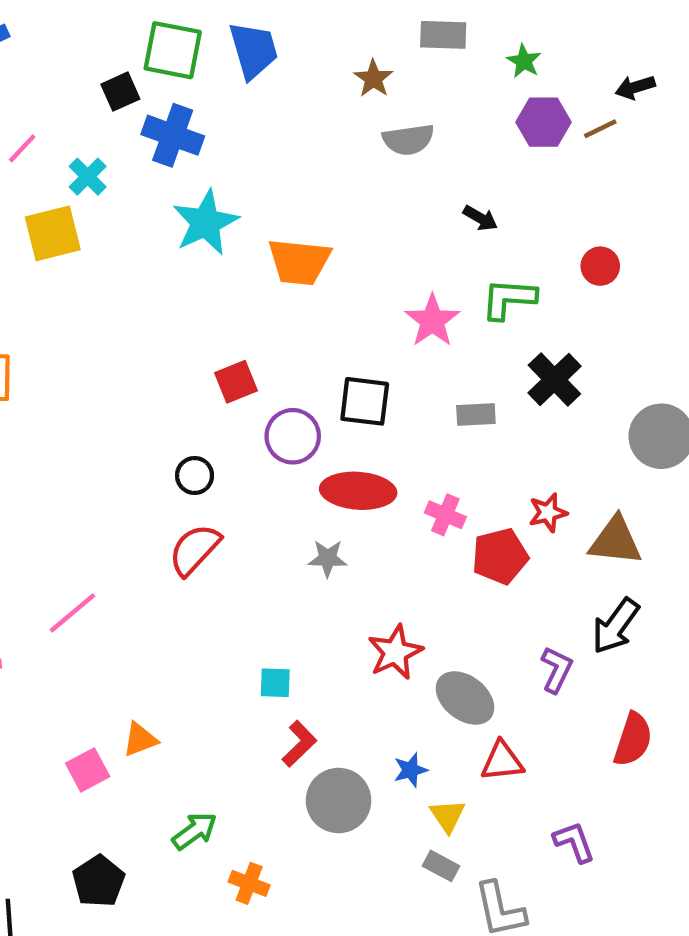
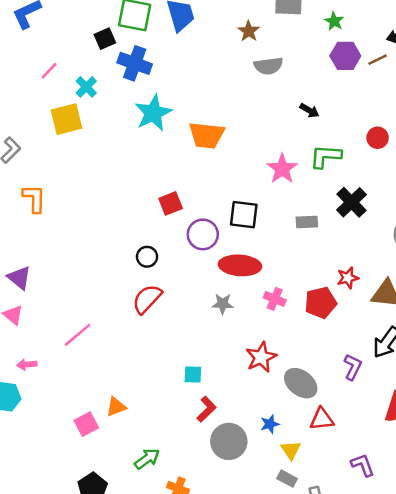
pink cross: (445, 515) -> (275, 299), moved

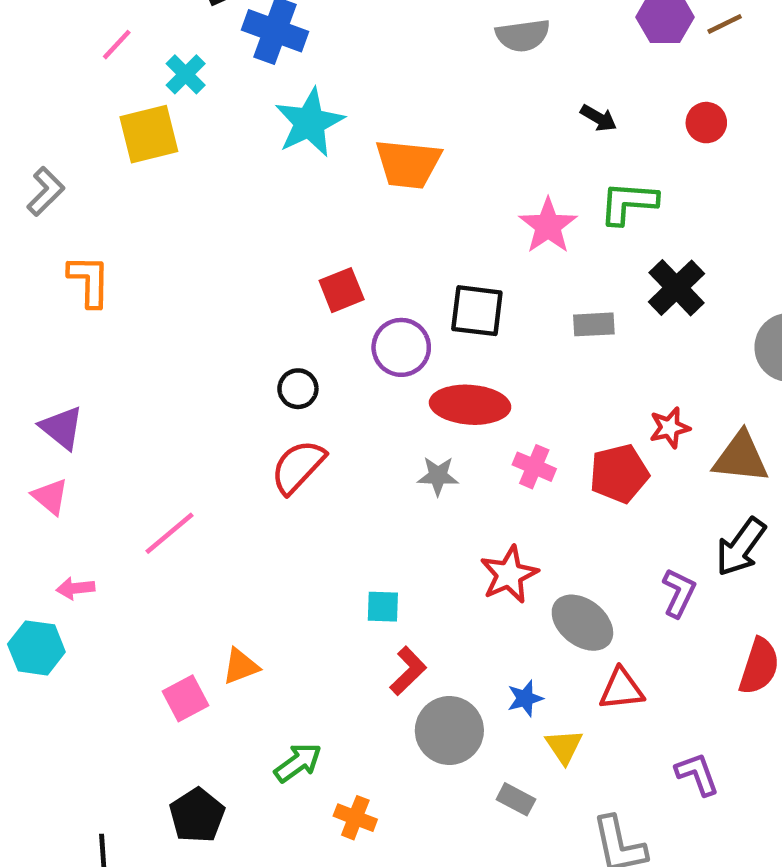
red circle: (378, 138) -> (706, 123), moved
gray rectangle: (287, 479) -> (516, 799), moved

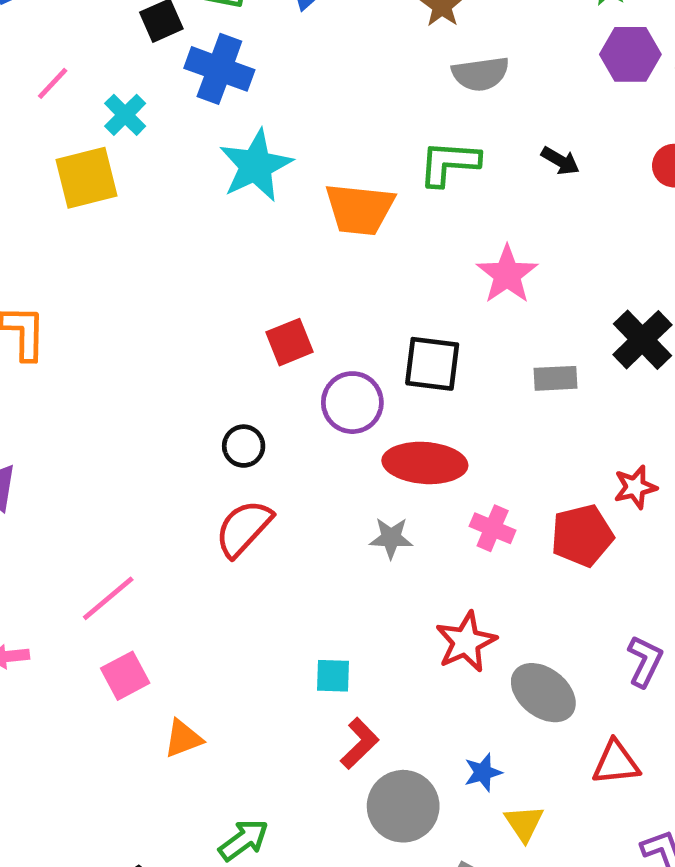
green L-shape: (628, 203) -> (449, 163), moved
red triangle: (621, 689) -> (616, 763), moved
pink square: (186, 698) -> (125, 676), moved

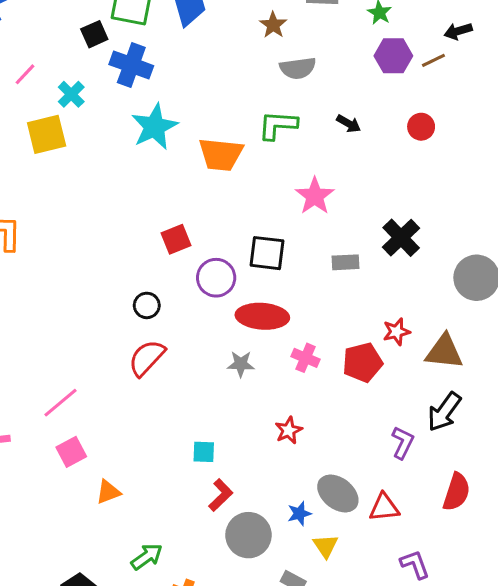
red star: (466, 642) -> (289, 430), size x0.7
gray ellipse: (543, 693) -> (338, 493), moved

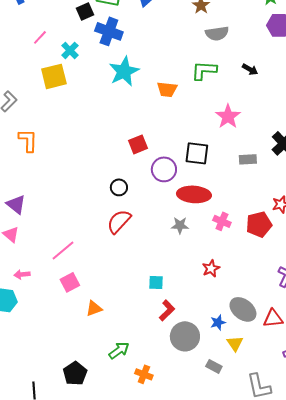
orange trapezoid: (221, 154) -> (167, 89), size x0.7

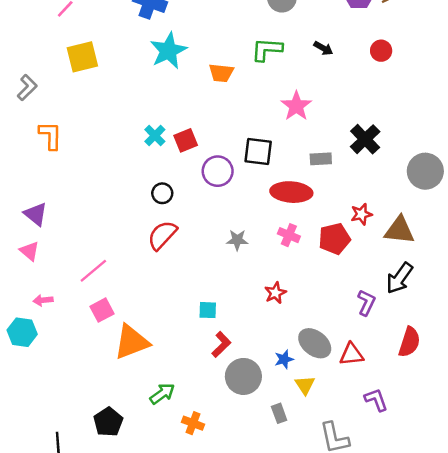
cyan cross: (70, 50) -> (155, 136), moved
red ellipse: (194, 194) -> (291, 192), moved
orange triangle: (94, 308) -> (132, 342), size x1.8
gray rectangle: (214, 366) -> (279, 413), turned 42

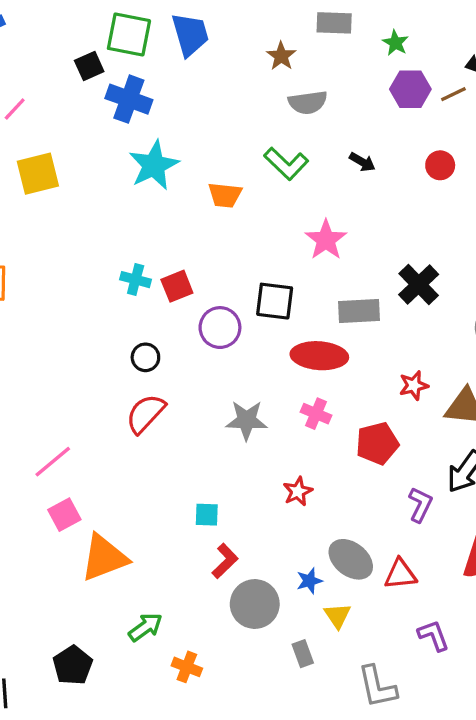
green L-shape: (267, 49) -> (286, 164), turned -140
cyan cross: (155, 136) -> (136, 280), turned -30
gray rectangle: (321, 159) -> (359, 311), size x1.4
red pentagon: (334, 239) -> (377, 443), moved
gray star: (237, 240) -> (246, 420), size x1.4

